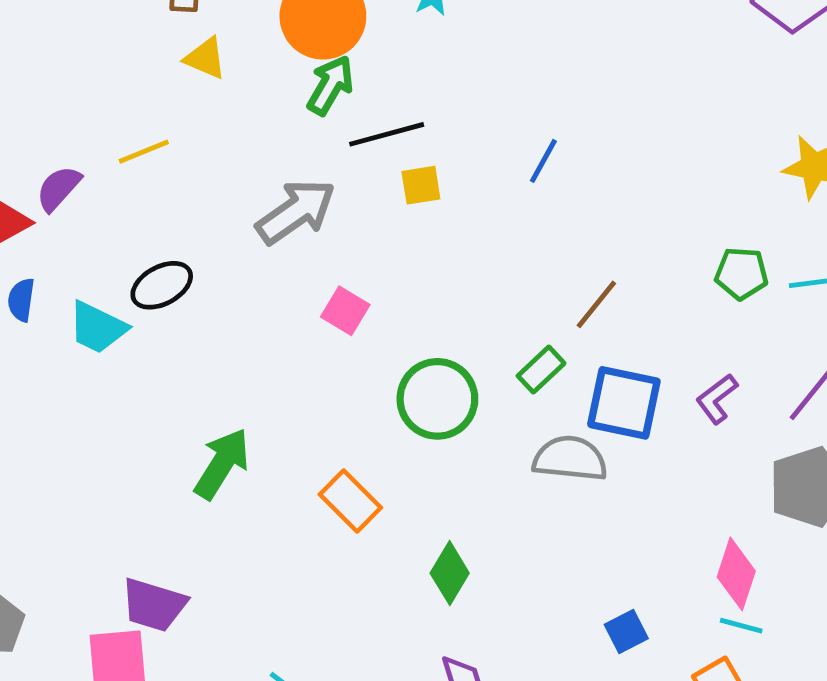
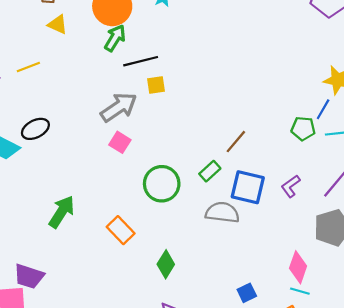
blue line: (543, 161) -> (323, 109), moved
gray arrow: (296, 212) -> (119, 107), moved

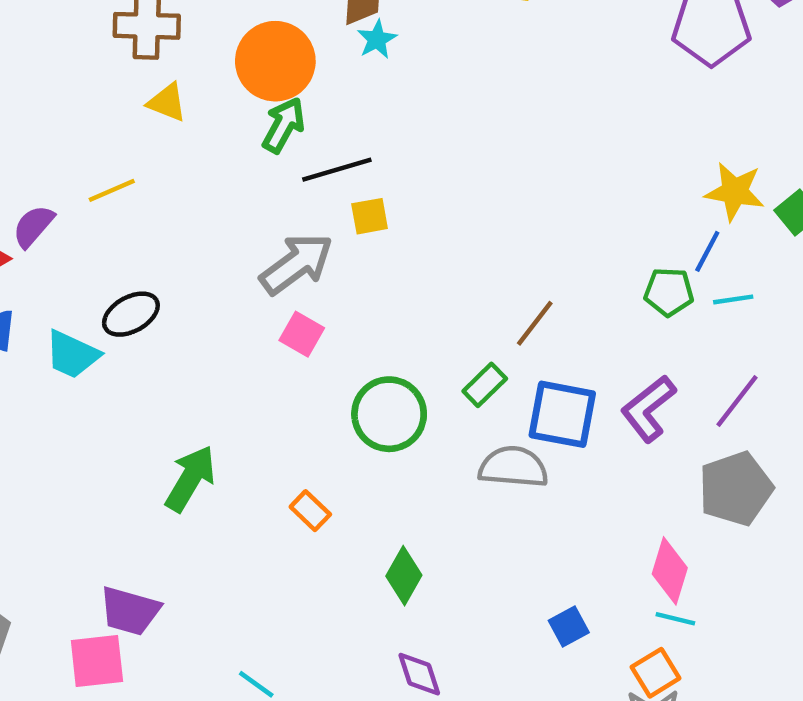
purple L-shape: (291, 186) -> (648, 409), size x1.4
orange rectangle: (121, 230) -> (310, 511), size x0.7

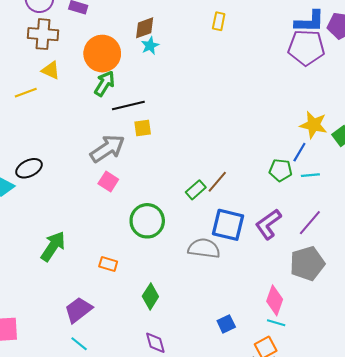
yellow line: (112, 190) -> (26, 93), moved
green rectangle: (485, 385) -> (196, 190), moved
orange rectangle: (310, 511) -> (108, 264), turned -30
purple trapezoid: (130, 611) -> (78, 310), moved, turned 124

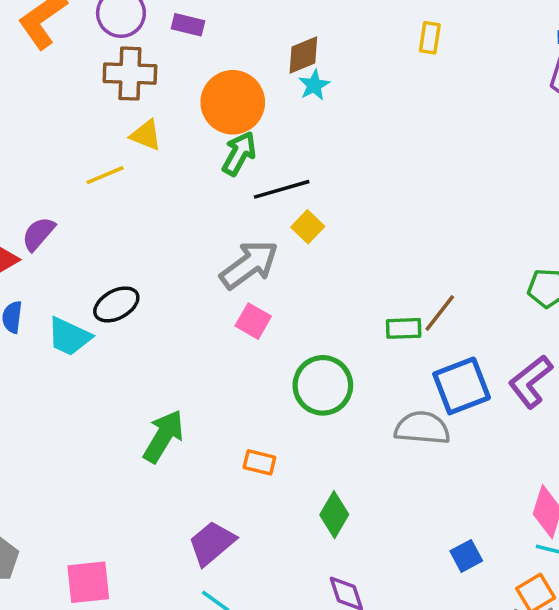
yellow square: (143, 128) -> (308, 227), turned -36
green rectangle: (196, 190) -> (404, 328), turned 42
blue square: (228, 225) -> (462, 386), turned -32

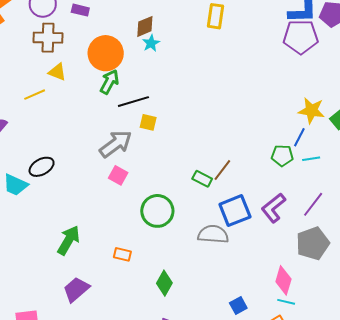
yellow rectangle: (430, 38) -> (215, 16), size x1.4
yellow square: (308, 227) -> (148, 122), turned -30
green rectangle: (404, 328) -> (202, 179), turned 30
purple trapezoid: (212, 543) -> (76, 289), moved

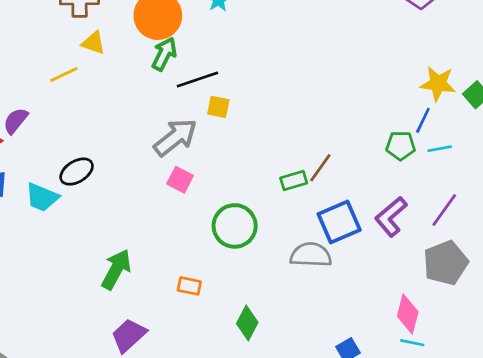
green rectangle: (202, 179) -> (294, 181), turned -42

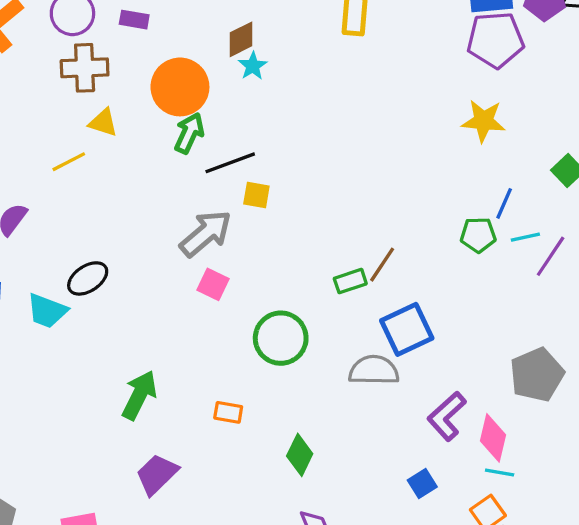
yellow star: (438, 84) -> (483, 121), moved
purple line: (444, 210) -> (551, 256), moved
purple L-shape: (391, 217) -> (447, 416), moved

